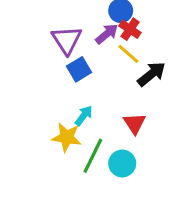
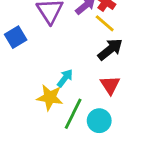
blue square: (79, 69) -> (16, 37), moved
black arrow: (152, 74) -> (110, 49), moved

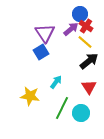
blue square: (16, 37) -> (41, 52), moved
yellow star: (50, 97) -> (30, 96), moved

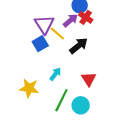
yellow line: (85, 42) -> (57, 34), moved
black arrow: (89, 61) -> (79, 46), moved

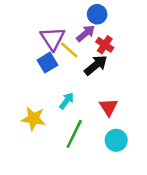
red cross: (86, 17) -> (105, 45), moved
cyan circle: (81, 105) -> (116, 140), moved

